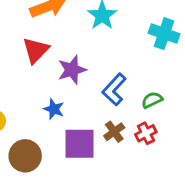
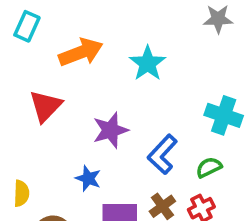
cyan cross: (164, 34) -> (224, 115), moved
red triangle: (36, 50) -> (45, 106), moved

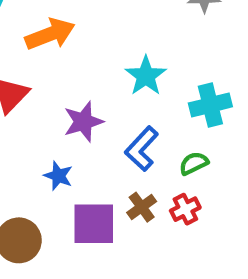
cyan star: (148, 63) -> (146, 76), moved
cyan cross: (224, 115) -> (210, 105), turned -33

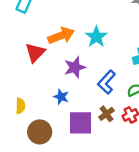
orange arrow: (50, 34) -> (61, 36), moved
cyan star: (146, 76) -> (96, 37), moved

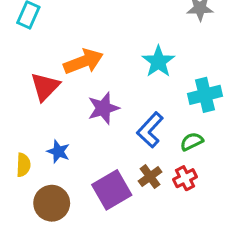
cyan star: (96, 37) -> (158, 62), moved
blue star: (61, 97) -> (58, 152), moved
purple square: (80, 123) -> (112, 190), turned -30

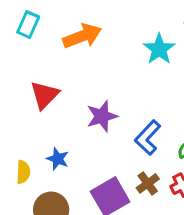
orange arrow: (83, 62) -> (82, 36), moved
cyan star: (158, 62) -> (159, 49), moved

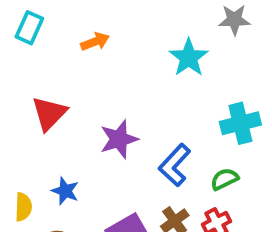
orange arrow: (82, 36) -> (95, 42), size x0.6

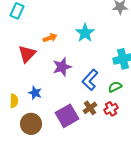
orange arrow: (95, 42) -> (50, 38), moved
cyan star: (189, 58) -> (85, 33), moved

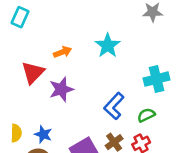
purple star: (62, 67) -> (61, 89), moved
blue star: (35, 93) -> (43, 134), moved

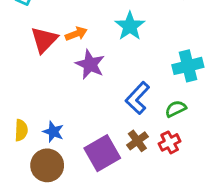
red triangle: (33, 73) -> (44, 40), moved
purple star: (61, 89) -> (90, 64), moved, turned -30

